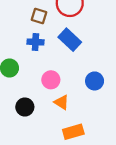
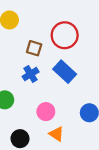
blue cross: (35, 42) -> (31, 74), turned -35

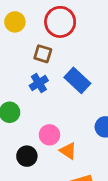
red circle: (65, 35) -> (60, 22), moved
pink circle: (46, 112) -> (49, 135), moved

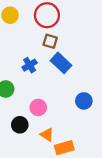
brown square: (43, 54) -> (50, 41), moved
orange triangle: (68, 151) -> (47, 135), moved

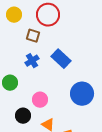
brown square: (50, 41) -> (33, 36), moved
blue circle: (84, 101) -> (82, 94), size x1.5

